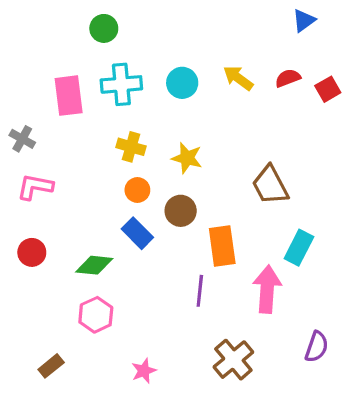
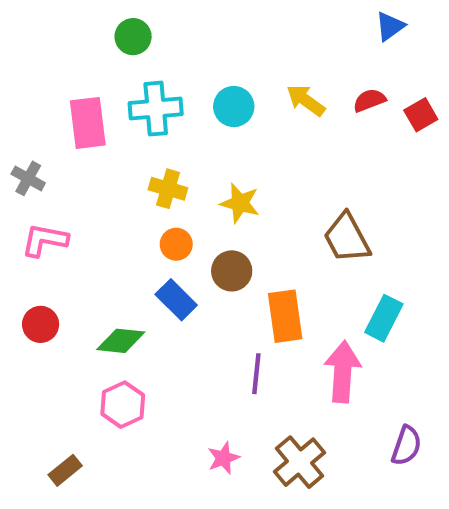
pink star: (144, 371) -> (223, 458), moved

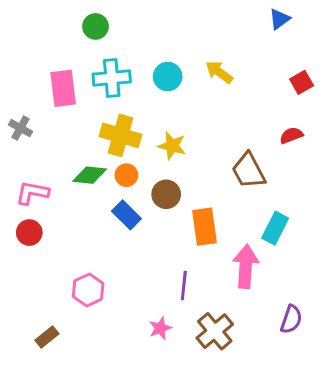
red semicircle: (369, 100) -> (291, 135), moved
yellow cross: (168, 189) -> (121, 135), size x1.5
pink L-shape: (45, 240) -> (32, 193), moved
green diamond: (121, 341) -> (90, 175), moved
purple line: (256, 374) -> (184, 286), moved

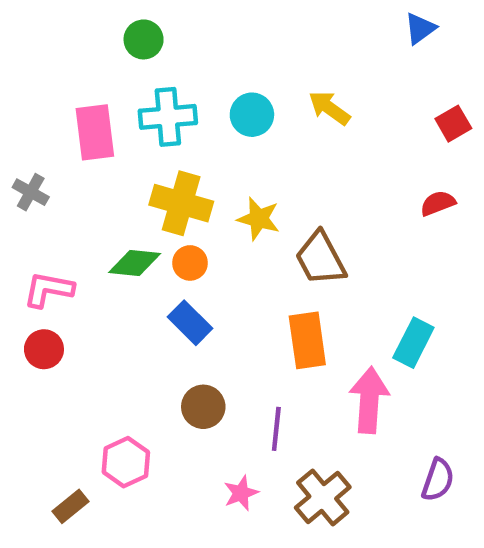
brown trapezoid: (249, 171) -> (321, 259), moved
brown circle: (166, 194) -> (203, 407), moved
pink hexagon: (88, 290) -> (126, 462), moved

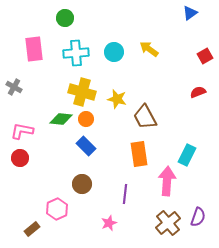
pink rectangle: (95, 132) -> (34, 49), moved
brown circle: (203, 407) -> (82, 184), moved
brown cross: (323, 497) -> (168, 223), moved

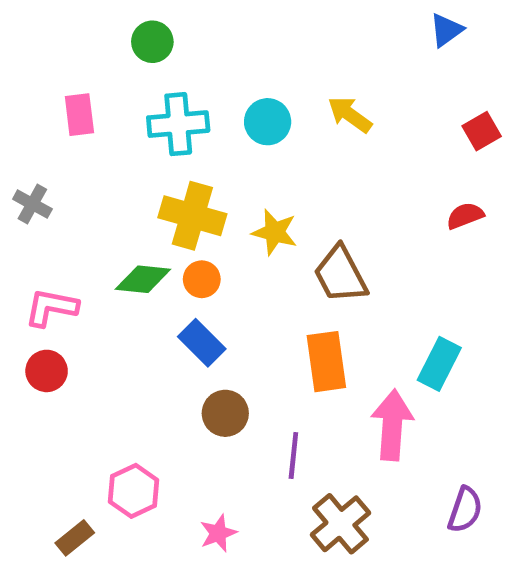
pink rectangle: (34, 49) -> (79, 115), size x0.7
brown circle: (82, 184) -> (225, 413), moved
pink star: (109, 223) -> (218, 533), moved
brown cross: (168, 223) -> (340, 524), moved

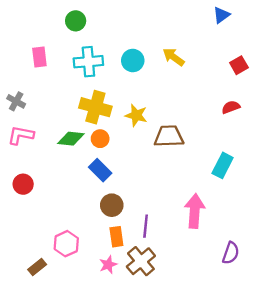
brown trapezoid: (340, 275) -> (169, 136), turned 116
pink L-shape: (51, 307) -> (21, 135), moved
orange rectangle: (326, 362) -> (116, 237), moved, size x0.7
cyan rectangle: (439, 364) -> (223, 165), moved
brown cross: (340, 524) -> (141, 261), moved

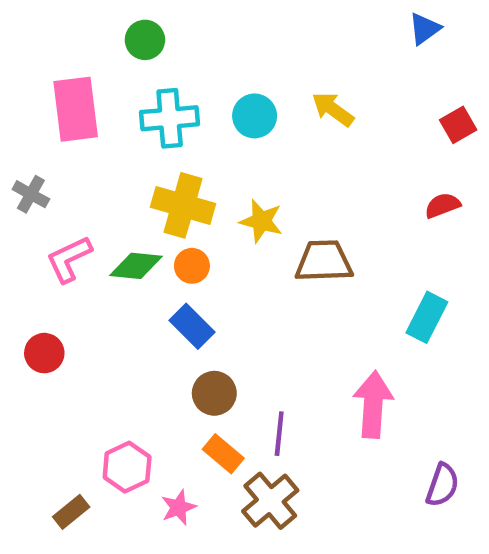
pink rectangle: (39, 57) -> (76, 109), size x1.6
pink L-shape: (21, 135) -> (69, 259), moved, turned -36
orange rectangle: (116, 237) -> (223, 454), turned -42
pink star: (108, 265) -> (179, 507), moved

